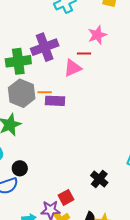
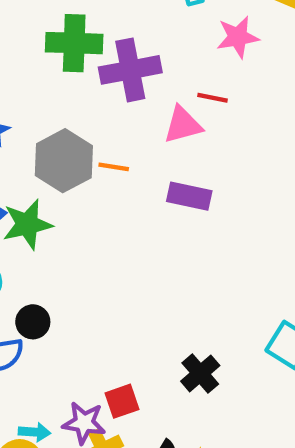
pink star: (97, 35) -> (238, 37), moved
green cross: (18, 61) -> (74, 43), moved
purple rectangle: (55, 101) -> (189, 196), moved

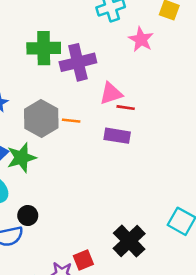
pink star: (238, 37) -> (141, 39), turned -30
red line: (213, 98) -> (126, 108), moved
black cross: (200, 373) -> (129, 241), size x1.4

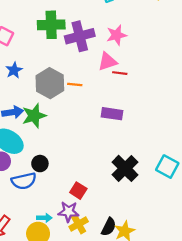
pink star: (141, 39) -> (116, 35), moved, turned 30
purple rectangle: (117, 136) -> (112, 114), moved
black cross: (129, 241) -> (125, 168), moved
red square: (83, 260) -> (78, 191), moved, turned -35

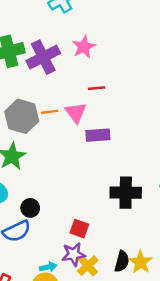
pink triangle: (107, 62) -> (76, 113), moved, turned -36
black cross: (125, 168) -> (126, 193), turned -32

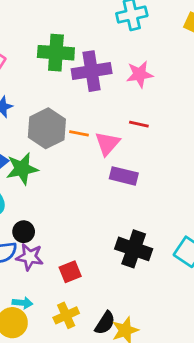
red square: (79, 229) -> (70, 272), turned 30
purple star: (74, 254) -> (30, 257), moved

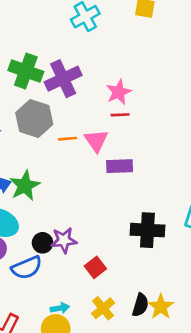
green cross: (56, 53) -> (26, 71), turned 32
pink star: (140, 74) -> (119, 92), moved
gray hexagon: (47, 128) -> (34, 118), moved
purple star: (30, 257) -> (64, 240), moved

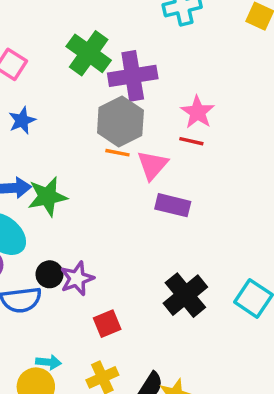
pink star: (119, 92) -> (198, 112), turned -30
gray hexagon: (34, 118) -> (120, 122), moved
black cross: (147, 230) -> (185, 295), turned 32
purple star: (64, 240) -> (77, 279), turned -30

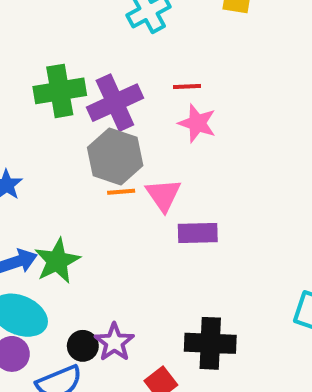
green cross: (89, 53) -> (60, 91), turned -30
red line: (191, 141) -> (187, 86), moved
black cross: (185, 295) -> (210, 343), moved, turned -33

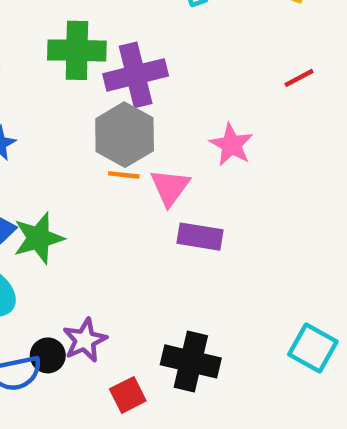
red line: (187, 86) -> (299, 78), moved, turned -36
pink star: (197, 123) -> (231, 145), moved
black circle: (83, 346) -> (48, 355), moved

